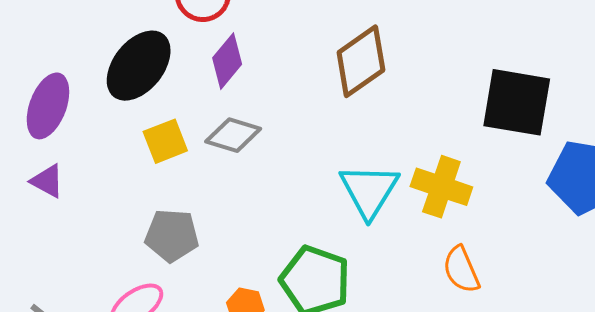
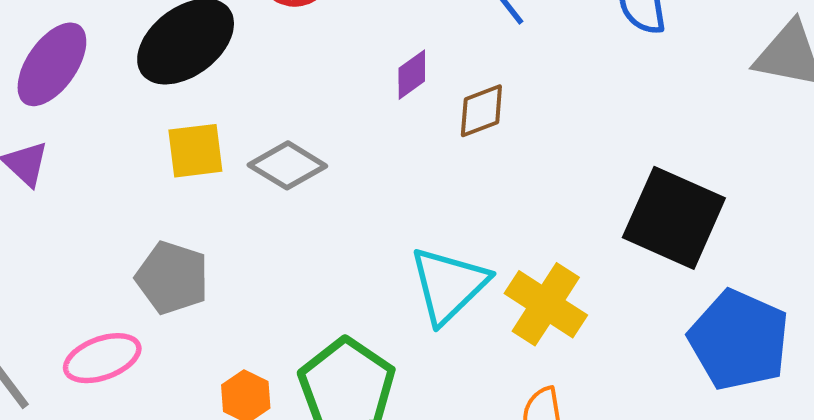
purple diamond: (227, 61) -> (412, 75), moved, size x0.7
brown diamond: (361, 61) -> (481, 111), size x0.6

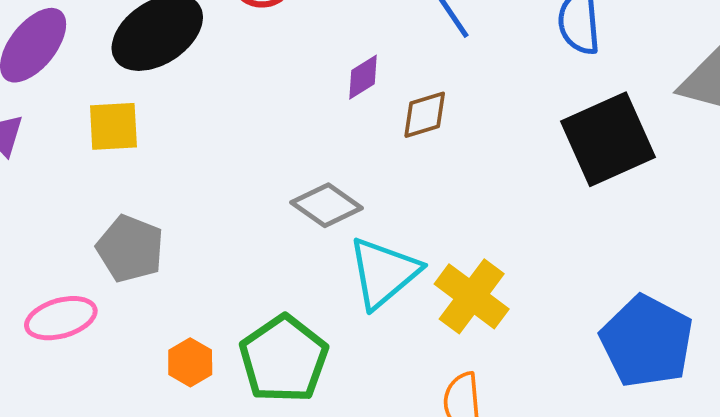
yellow square: (195, 151) -> (113, 126), moved
gray diamond: (287, 165) -> (327, 205), moved
black square: (674, 218) -> (608, 139), moved, turned 38

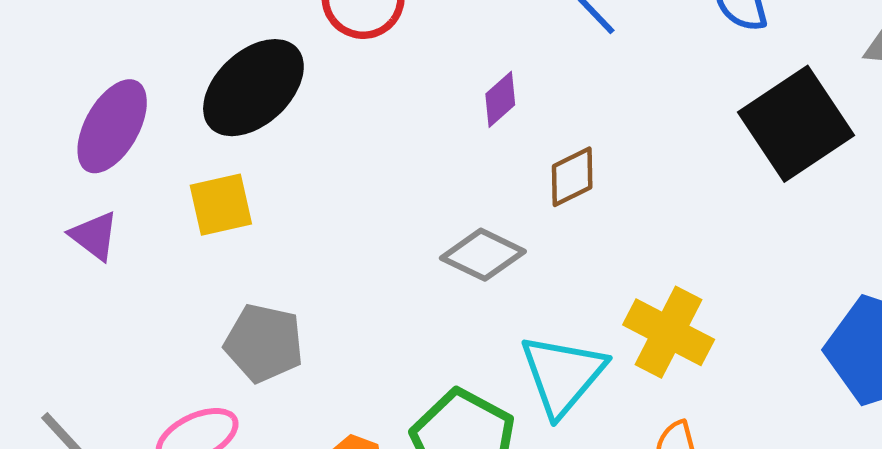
brown diamond: (425, 115) -> (572, 177), moved
cyan triangle: (384, 273) -> (563, 375), moved

